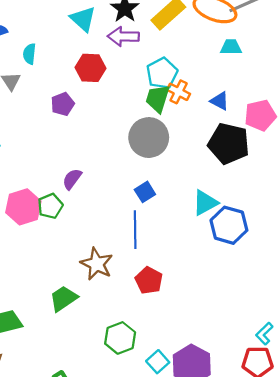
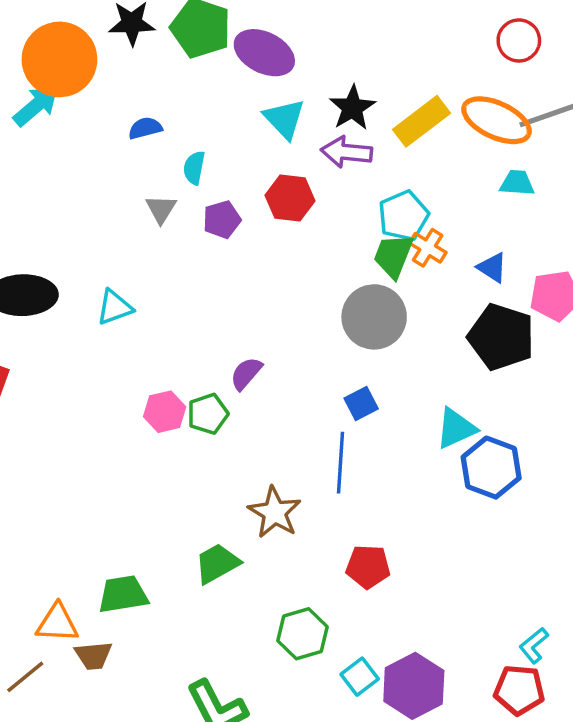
purple pentagon: (63, 104) -> (222, 220), moved
pink hexagon: (23, 207) -> (165, 412), size x0.7
red pentagon: (149, 280) -> (368, 567), moved, turned -30

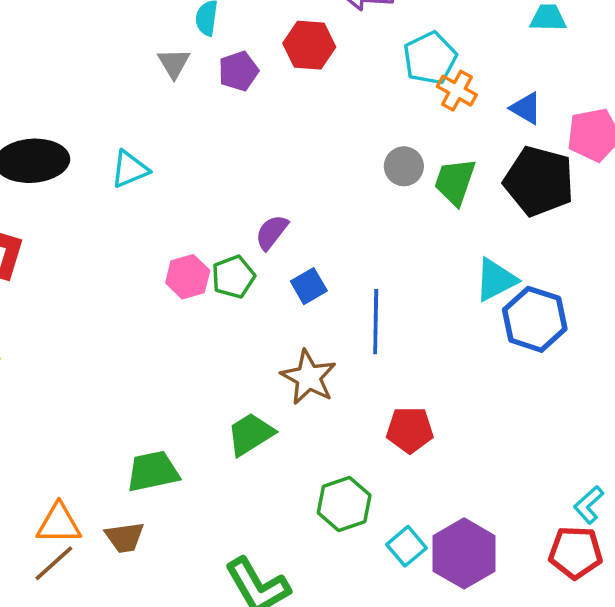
green trapezoid: (393, 256) -> (455, 182), moved
gray circle: (374, 317) -> (404, 166), size x0.6
blue square: (361, 403) -> (309, 286), moved
orange triangle: (57, 623) -> (59, 524), moved

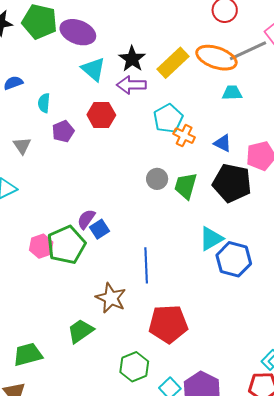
gray triangle: (174, 63) -> (22, 146), moved
green pentagon: (233, 277) -> (66, 245), size x1.6
blue square: (309, 286) -> (100, 229), moved
red pentagon: (410, 430) -> (168, 324), size x1.5

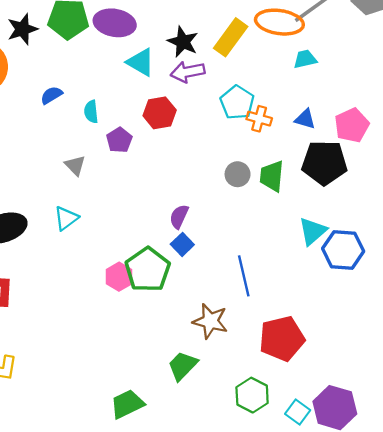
purple semicircle: (86, 219) -> (179, 217), moved

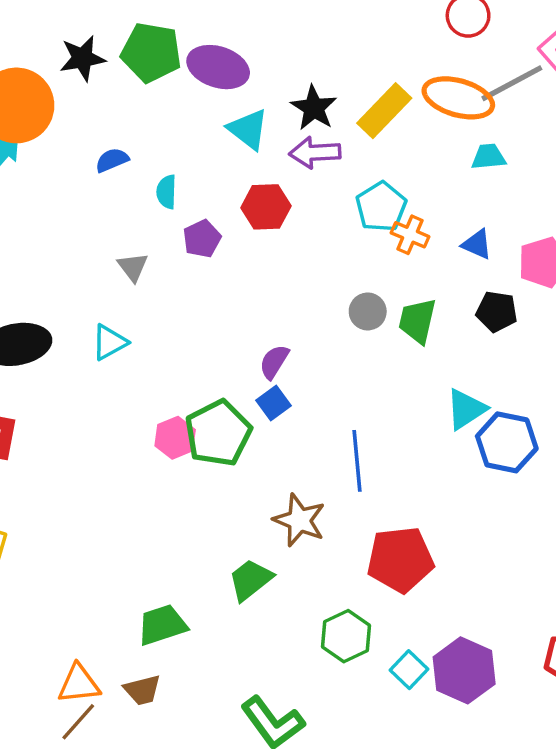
black pentagon: (324, 163) -> (497, 312), size x0.6

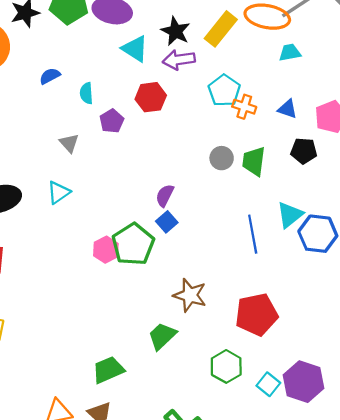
blue line: (357, 461) -> (253, 234), moved

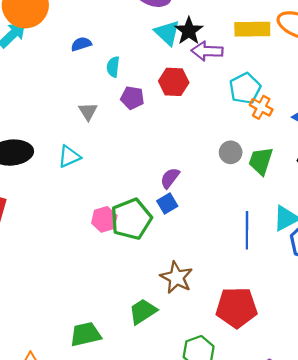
yellow rectangle: (221, 29) -> (252, 29), turned 40
black star: (176, 31) -> (189, 31), moved
purple pentagon: (112, 121) -> (132, 98), turned 30

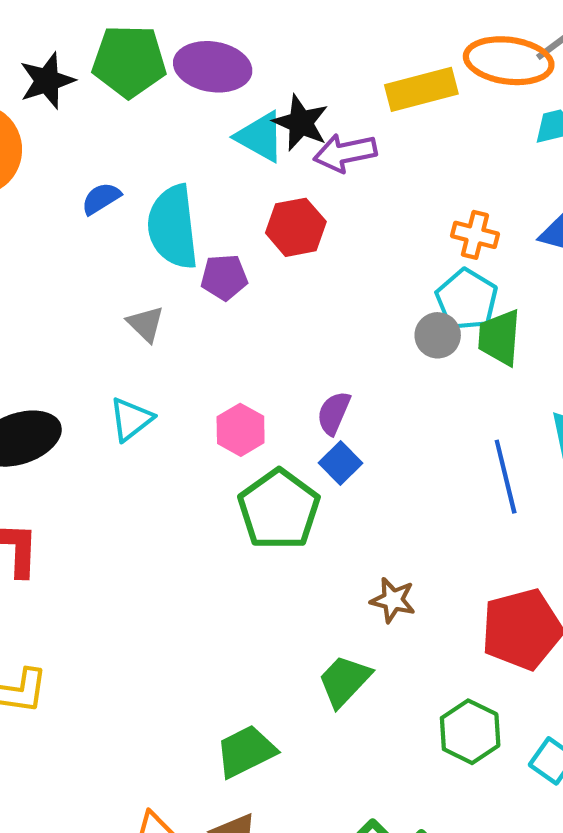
cyan semicircle: (113, 67) -> (173, 227), size x2.0
cyan pentagon: (245, 88) -> (467, 300), moved
pink hexagon: (104, 219) -> (241, 430), moved
brown star: (176, 277) -> (393, 600), size x0.7

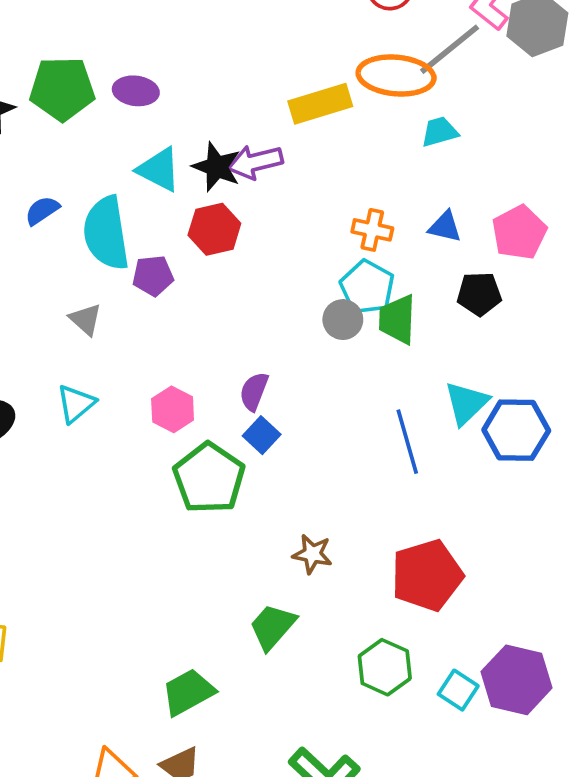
purple ellipse: (213, 67) -> (136, 91), size x0.7
black star: (301, 123) -> (217, 167), moved
cyan triangle: (260, 137) -> (159, 169), moved

